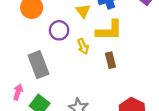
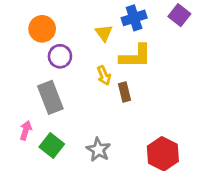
purple circle: (59, 30) -> (60, 56), moved
brown rectangle: (110, 60) -> (124, 92), moved

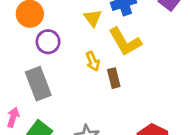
yellow L-shape: (135, 56) -> (125, 42), turned 60

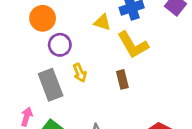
yellow triangle: (93, 18) -> (102, 22), turned -36
yellow arrow: (93, 61) -> (80, 73), moved

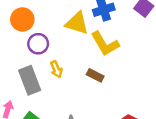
yellow triangle: (102, 22) -> (77, 23), size x1.5
brown rectangle: (122, 79) -> (95, 75), turned -49

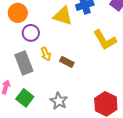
yellow L-shape: (105, 44) -> (105, 40), moved
brown rectangle: (95, 75) -> (67, 62), moved

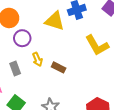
gray rectangle: (24, 63) -> (15, 68), size x0.6

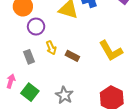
yellow L-shape: (97, 45) -> (111, 51), moved

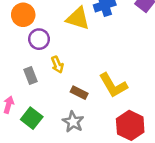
yellow L-shape: (111, 51) -> (113, 85), moved
brown rectangle: (72, 56) -> (79, 93), moved

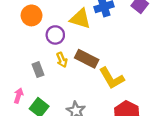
purple circle: (39, 39) -> (55, 35), moved
brown rectangle: (79, 93) -> (87, 59), moved, size x1.5

